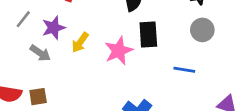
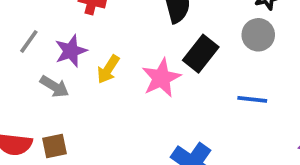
gray circle: (202, 30) -> (258, 35), moved
black rectangle: (148, 34) -> (201, 54), turned 45

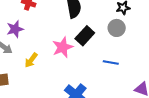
yellow arrow: (108, 69) -> (31, 60), moved

